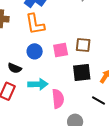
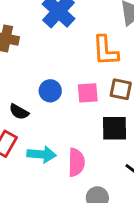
orange L-shape: (35, 24) -> (106, 51), moved
cyan arrow: (38, 84) -> (42, 154), moved

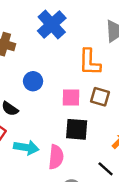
blue circle: (50, 91) -> (33, 81), moved
black square: (114, 128) -> (77, 129), moved

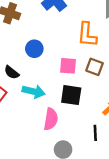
cyan arrow: (26, 148) -> (33, 91), moved
black line: (106, 169) -> (95, 133), turned 42

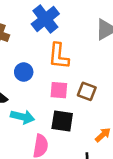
orange L-shape: (87, 35) -> (59, 56), moved

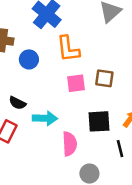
blue circle: (24, 72) -> (29, 59), moved
black square: (62, 121) -> (99, 121), moved

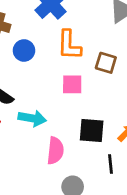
brown square: (104, 78) -> (106, 63), moved

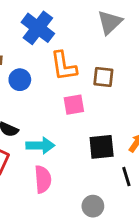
pink semicircle: (55, 151) -> (43, 179), moved

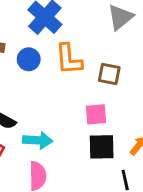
blue circle: (20, 80) -> (29, 59), moved
pink square: (74, 105) -> (96, 114), moved

